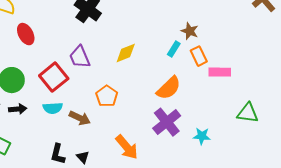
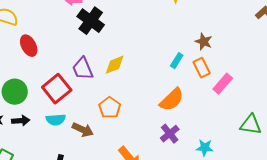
brown star: (190, 31) -> (204, 42), moved
yellow diamond: (126, 53) -> (115, 65), moved
pink rectangle: (220, 72) -> (223, 84), turned -50
purple cross: (167, 122) -> (170, 134), size x0.7

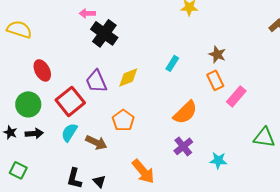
red ellipse: (29, 46) -> (42, 70), moved
cyan rectangle: (177, 61) -> (172, 63), moved
cyan semicircle: (56, 120) -> (69, 132), turned 126

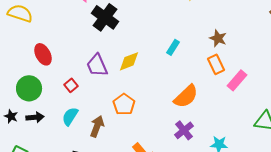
red square: (70, 101) -> (71, 85), size x0.5
brown arrow: (96, 142) -> (97, 126), turned -95

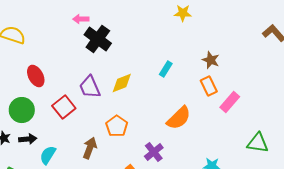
red square: (71, 85) -> (64, 107), size x1.6
cyan semicircle: (70, 116) -> (48, 155), moved
purple cross: (184, 130) -> (154, 152), moved

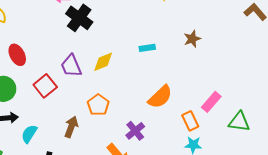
brown star: (211, 60) -> (192, 39), turned 30
cyan rectangle: (166, 69) -> (147, 48), turned 49
orange rectangle: (209, 86) -> (190, 121), moved
pink rectangle: (230, 102) -> (211, 102), moved

